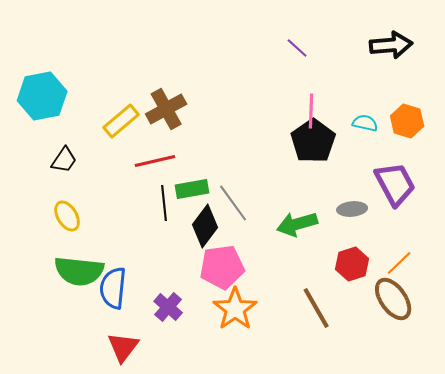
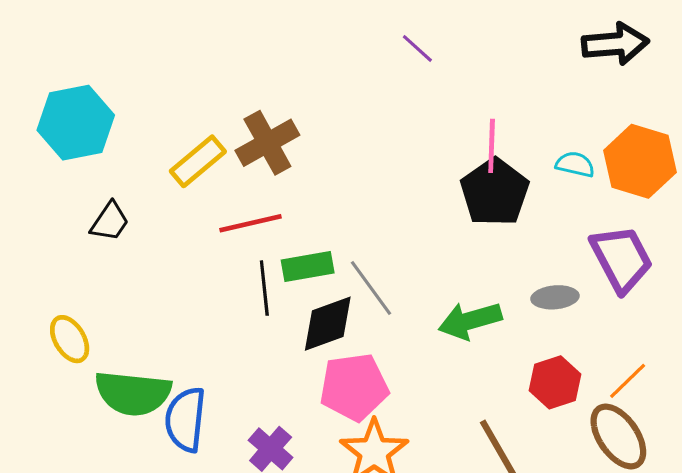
purple line: (297, 48) -> (417, 48), moved
orange hexagon: (407, 121) -> (640, 161), size x1.4
yellow ellipse: (67, 216) -> (70, 339), moved
black diamond: (205, 226) -> (328, 324), turned 33

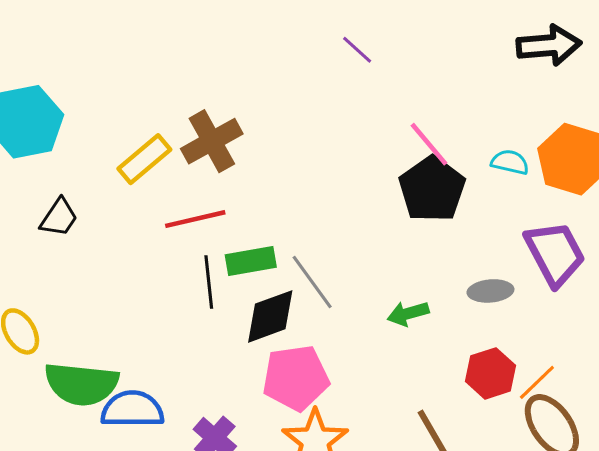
pink line: (492, 146) -> (429, 144), turned -42
green arrow: (470, 321) -> (408, 313), size x0.7
orange line: (628, 381) -> (537, 382), moved
blue semicircle: (186, 419) -> (132, 409), turned 84

